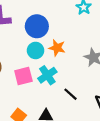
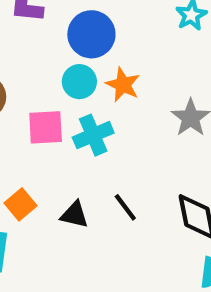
black line: (71, 94) -> (125, 207), moved

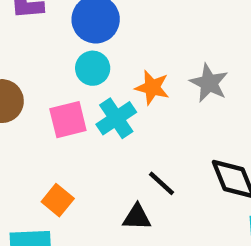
orange star: (123, 85) -> (152, 88), moved
black triangle: (74, 215) -> (137, 217), moved

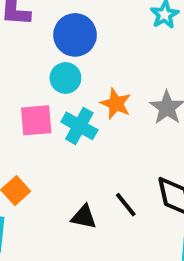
cyan cross: (116, 118) -> (79, 126), turned -36
black line: (161, 183) -> (126, 205), moved

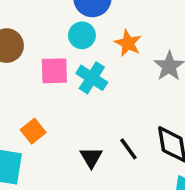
orange star: (116, 104) -> (128, 43), moved
black triangle: (84, 217) -> (91, 157), turned 45

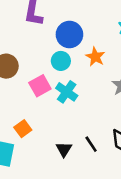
orange star: (128, 43) -> (95, 57), moved
pink square: (54, 71) -> (40, 86), turned -30

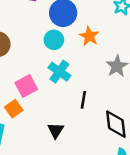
pink square: (40, 86) -> (26, 86), moved
black line: (91, 144) -> (83, 100), moved, turned 42

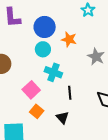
black line: (83, 100) -> (70, 93), moved
orange square: (14, 109) -> (37, 111), moved

